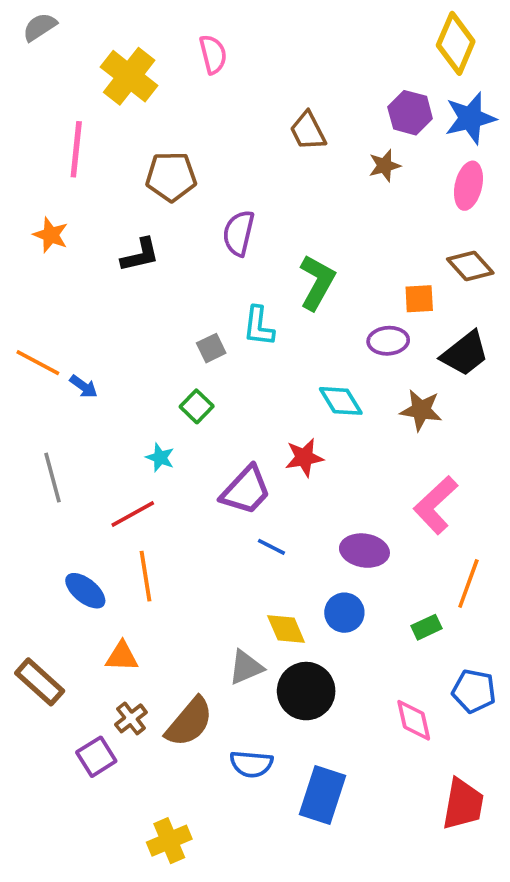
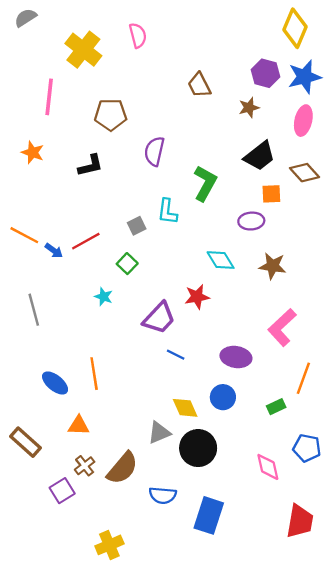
black trapezoid: (465, 354) -> (260, 156), moved
red line: (133, 514) -> (86, 241), moved

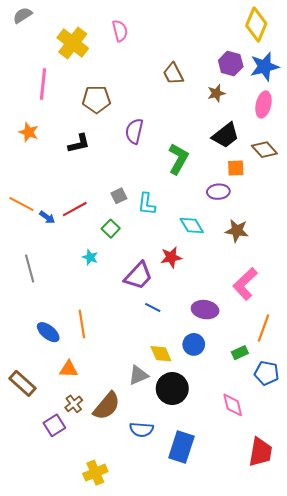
cyan L-shape: (167, 212) -> (147, 204), moved
blue pentagon: (307, 448) -> (267, 373), moved

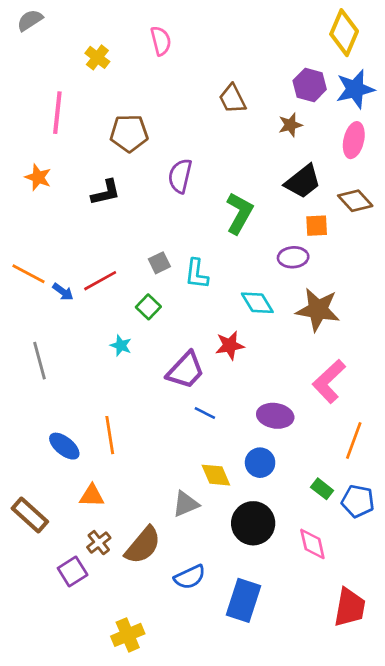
yellow cross: (73, 43) -> (97, 57), size x0.6
brown star: (237, 231) -> (318, 310), size x1.4
green rectangle: (240, 353) -> (322, 489), moved, turned 63
black circle: (172, 389) -> (253, 523), moved
blue semicircle: (141, 430) -> (190, 577), turned -30

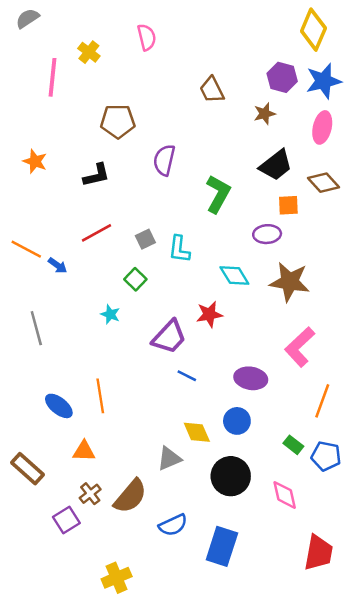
pink line: (57, 113) -> (53, 77), moved
red line: (100, 281) -> (96, 233), moved

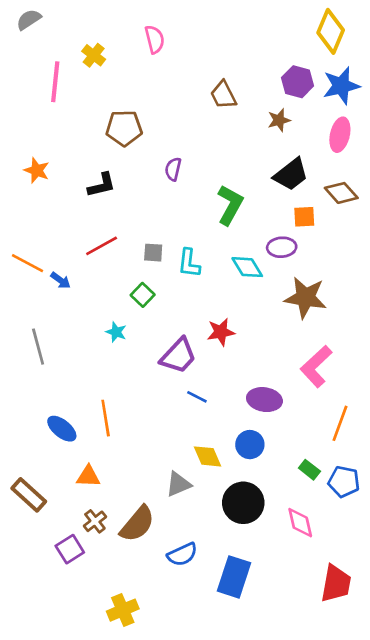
purple semicircle: (164, 160) -> (173, 169), size x0.7
gray square: (145, 239) -> (153, 253), turned 30
cyan diamond: (234, 275) -> (247, 267), moved

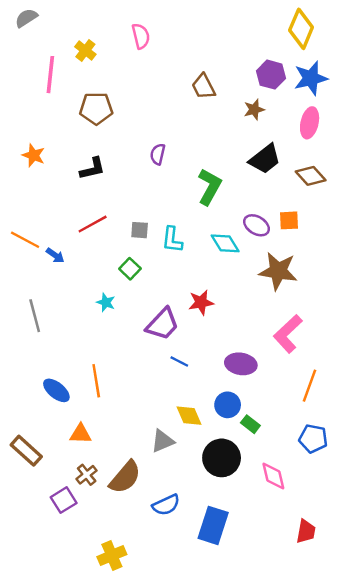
brown pentagon: (124, 128) -> (96, 108), moved
orange square: (304, 217) -> (289, 220), moved
purple ellipse: (282, 247) -> (256, 225), turned 35
green rectangle: (309, 470) -> (250, 424), moved
red trapezoid: (336, 584) -> (306, 531), size x0.7

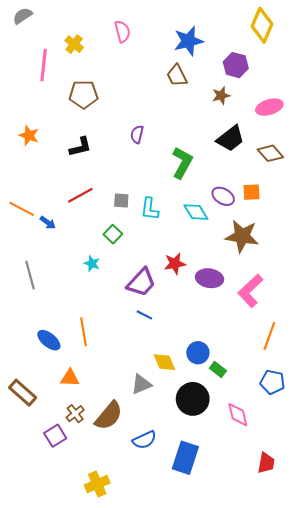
blue star: (311, 78) -> (188, 41), moved
pink ellipse: (310, 123) -> (269, 107), turned 60
blue line: (179, 361) -> (144, 315), moved
purple ellipse: (241, 364) -> (209, 278), moved

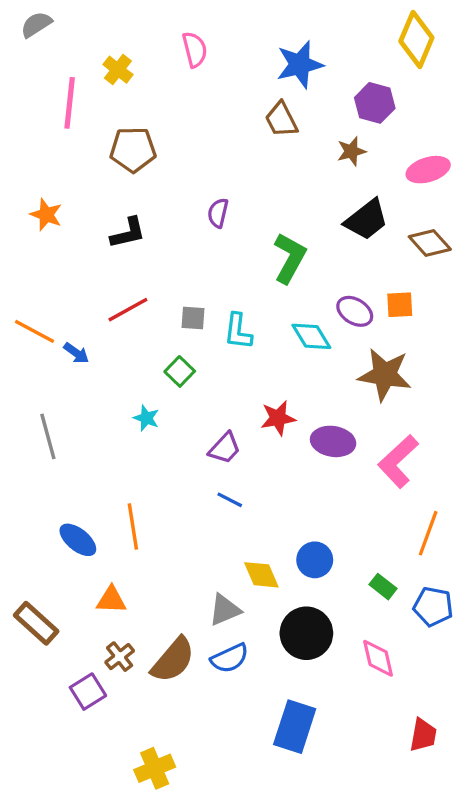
purple trapezoid: (141, 282) -> (225, 448), size x0.7
green rectangle: (218, 370) -> (383, 587), moved
blue semicircle: (144, 440) -> (230, 658), moved

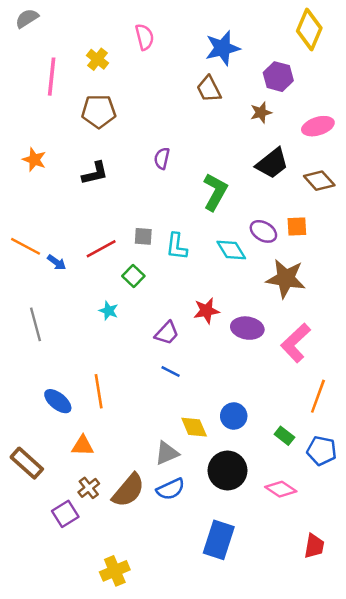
yellow cross: (118, 70) -> (97, 59), moved
red line: (128, 310) -> (101, 249), moved
pink diamond: (378, 658) -> (281, 489), turned -44

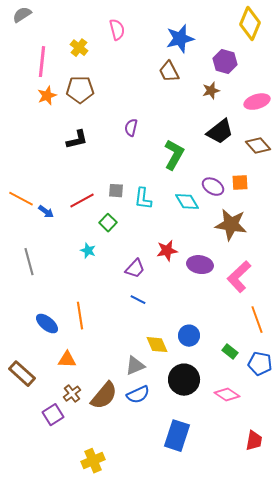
orange star: (34, 160) -> (47, 96), moved, turned 30
orange line: (318, 396) -> (257, 320), turned -40

